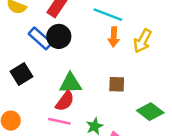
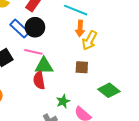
yellow arrow: (143, 41) -> (89, 41), moved
red semicircle: (65, 101) -> (39, 80), turned 132
pink line: (59, 121) -> (33, 52), moved

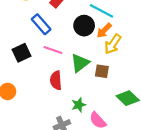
black circle: (35, 27) -> (84, 26), moved
orange arrow: (80, 28) -> (104, 30), turned 35
green triangle: (44, 66) -> (80, 63), moved, turned -42

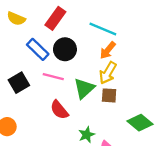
black circle: (84, 26) -> (65, 49), moved
yellow arrow: (113, 44) -> (108, 73), moved
red semicircle: (56, 80) -> (59, 110), turned -30

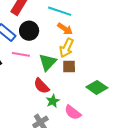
orange arrow: (108, 50) -> (65, 29), turned -91
red semicircle: (59, 110) -> (42, 86), moved

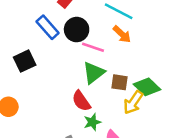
yellow arrow: (67, 48) -> (133, 102), moved
pink line: (21, 54) -> (93, 47), moved
green diamond: (97, 87) -> (147, 87), moved

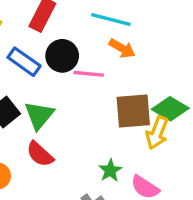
green triangle: (94, 73) -> (39, 115), moved
brown square: (119, 82) -> (133, 111), size x1.6
red semicircle: (81, 101) -> (40, 154), moved

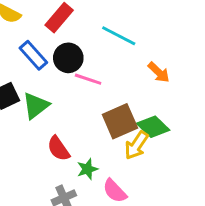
orange arrow: (122, 48) -> (159, 72), moved
brown square: (133, 111) -> (120, 121), turned -32
red semicircle: (40, 154) -> (58, 149), moved

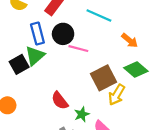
blue rectangle: (33, 55) -> (37, 33), turned 30
green triangle: (36, 106) -> (35, 56), moved
green diamond: (153, 127) -> (136, 70), moved

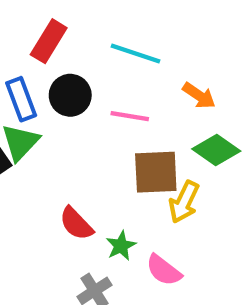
pink line: (78, 49) -> (130, 116), moved
brown square: (103, 78) -> (156, 172), turned 30

